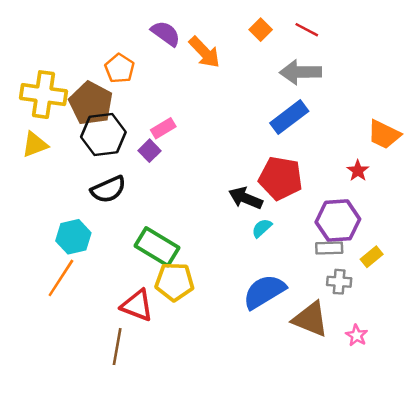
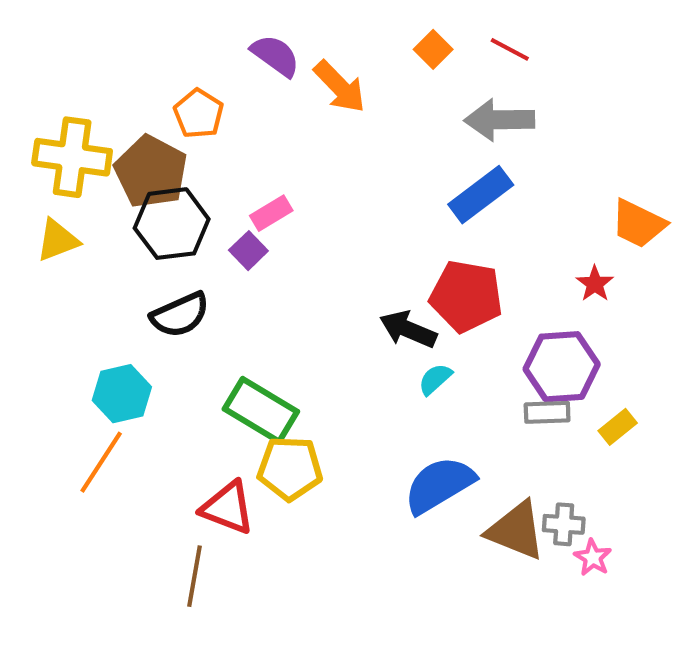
gray cross: (339, 282) -> (564, 524), moved

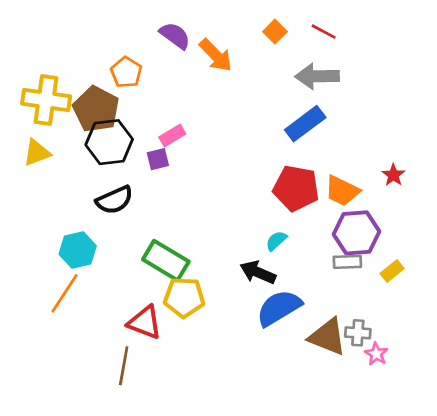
orange trapezoid: (638, 224) -> (342, 191), moved
purple square: (248, 251) -> (158, 159), turned 30
red star: (595, 284) -> (393, 175), moved
black arrow: (408, 329) -> (258, 272), moved

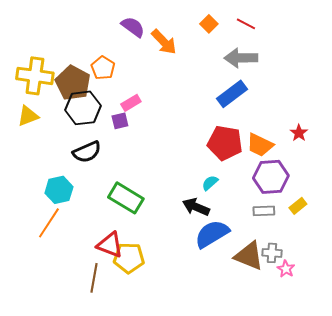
orange pentagon: (126, 72) -> (103, 68), moved
gray rectangle: (347, 262) -> (264, 211), moved
yellow pentagon: (184, 297) -> (129, 258), moved

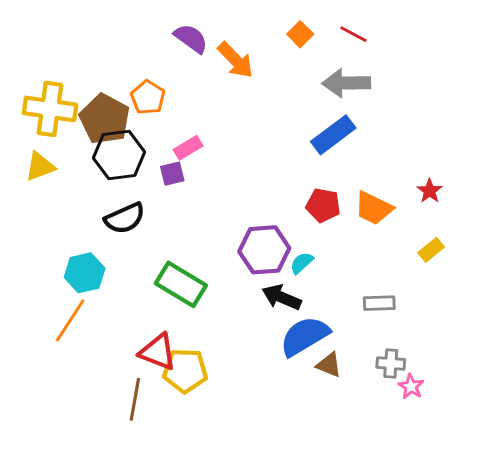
red pentagon: (225, 143) -> (323, 205), size x0.7
purple hexagon: (271, 177) -> (264, 250), moved
yellow rectangle: (298, 206) -> (431, 250), moved
brown triangle: (249, 256) -> (329, 365), moved, size x0.6

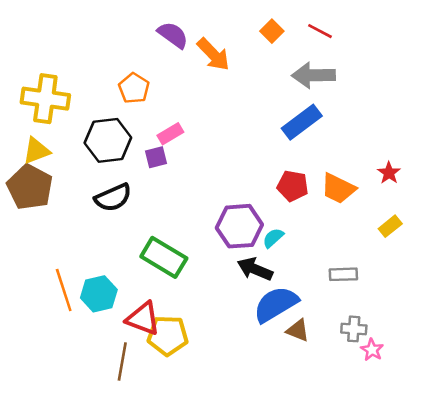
brown pentagon: (105, 119) -> (30, 187), moved
cyan hexagon: (85, 273) -> (99, 294), moved
orange line: (70, 320) -> (64, 290), turned -51

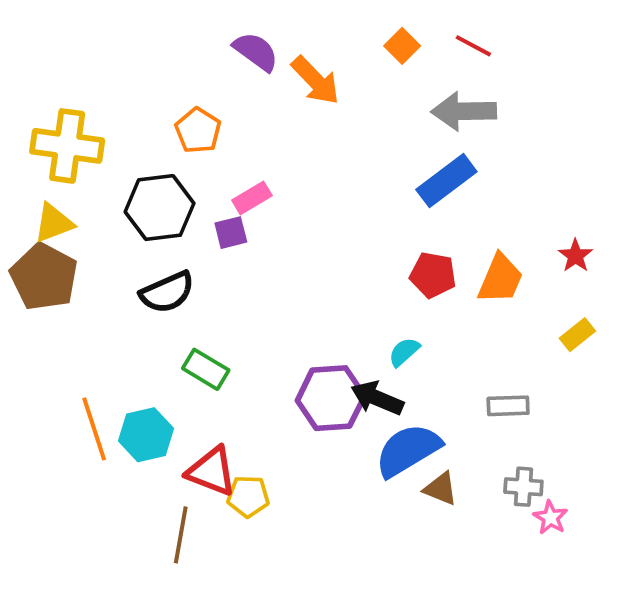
orange trapezoid: (338, 188) -> (500, 279), turned -93
purple hexagon: (239, 226) -> (331, 398), moved
green rectangle: (164, 257) -> (206, 369), moved, size x0.7
yellow pentagon: (168, 335) -> (248, 496), size x0.7

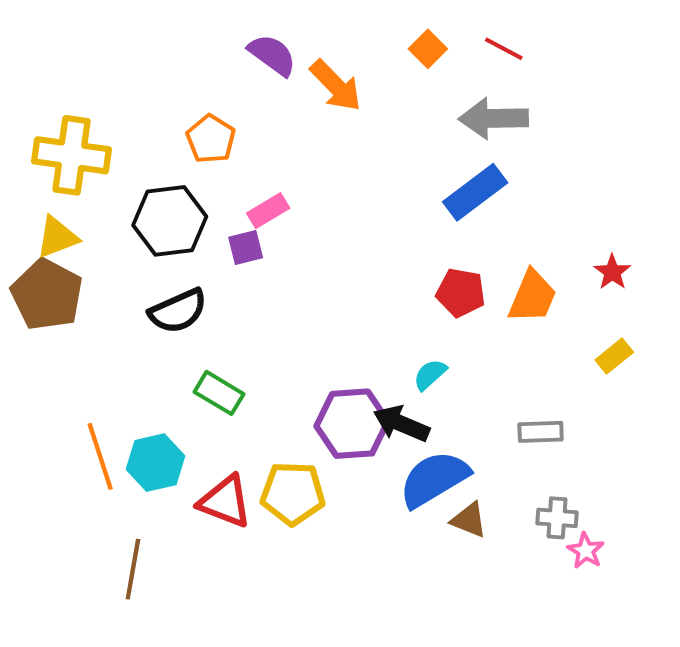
yellow pentagon: (248, 496) -> (293, 493), moved, size x1.4
brown line: (181, 535) -> (133, 569), moved

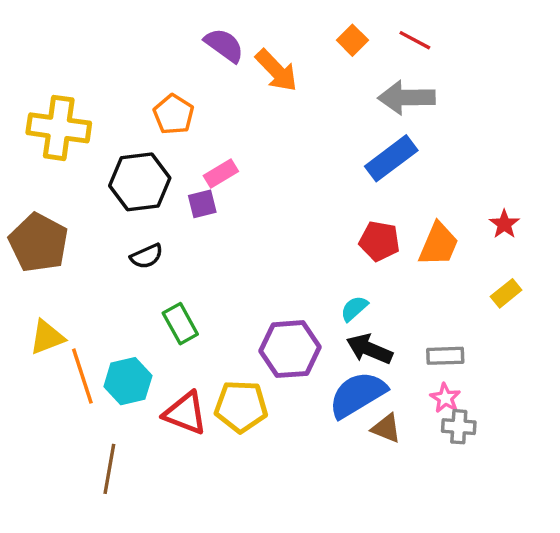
yellow triangle: (57, 237) -> (47, 337), moved
black semicircle: (178, 311) -> (147, 256), size x0.7
green rectangle: (219, 393) -> (180, 324), turned 30
black arrow: (401, 424) -> (369, 349), moved
pink star: (586, 551) -> (445, 398), moved

